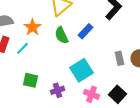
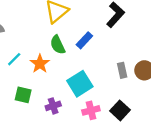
orange star: (32, 27) -> (40, 64), moved
pink cross: (92, 94) -> (91, 110), turned -35

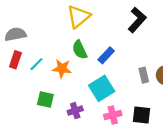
blue rectangle: (84, 40) -> (106, 55), moved
orange star: (40, 64) -> (62, 69), turned -30
black square: (120, 110) -> (142, 115), turned -36

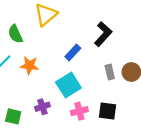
black L-shape: (137, 20) -> (103, 34), moved
green semicircle: (80, 50) -> (15, 34), moved
green square: (45, 100) -> (13, 116), moved

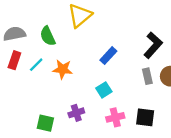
black L-shape: (103, 34) -> (153, 45), moved
cyan square: (68, 85) -> (104, 90), size x0.6

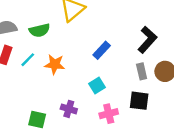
green semicircle: (48, 36) -> (39, 30), turned -78
purple cross: (76, 113) -> (69, 109), turned 35
black square: (145, 117) -> (139, 101), moved

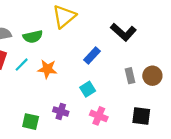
black L-shape: (147, 40) -> (123, 32), moved, turned 90
black square: (139, 101) -> (141, 116), moved
pink cross: (109, 114) -> (99, 116), turned 36

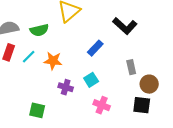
brown circle: (152, 76) -> (149, 84), moved
purple cross: (61, 111) -> (66, 87), moved

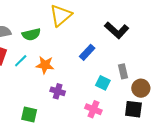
cyan square: (91, 80) -> (103, 83), moved, turned -32

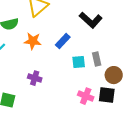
orange star: (45, 65) -> (33, 41), moved
cyan square: (103, 83) -> (79, 62), moved, turned -32
pink cross: (93, 109) -> (86, 96), moved

